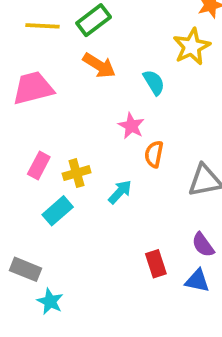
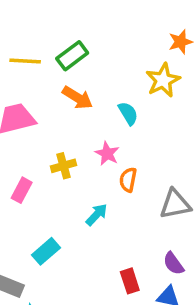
yellow cross: (77, 173) -> (64, 166), moved
cyan rectangle: (58, 211) -> (46, 251), moved

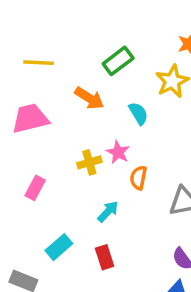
green rectangle: (72, 56) -> (118, 61), moved
yellow cross: (64, 166) -> (89, 162), moved
red rectangle: (130, 281) -> (105, 257), moved

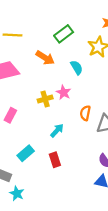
orange semicircle: (138, 178) -> (85, 113), moved

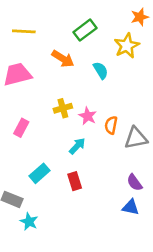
pink star: (64, 92) -> (88, 116), moved

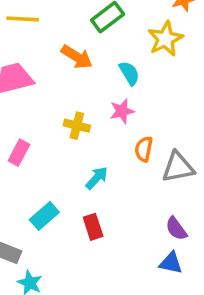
yellow cross: (63, 108) -> (77, 126), turned 30
pink star: (88, 116) -> (122, 111), moved, turned 30

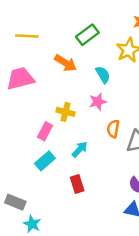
pink rectangle: (19, 153) -> (45, 131), moved
cyan rectangle: (44, 216) -> (45, 161), moved

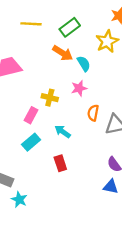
yellow line: (27, 36) -> (31, 24), moved
orange arrow: (66, 63) -> (63, 53), moved
cyan arrow: (80, 149) -> (63, 132), turned -98

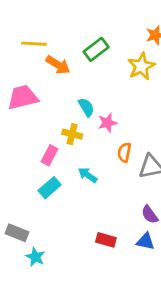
yellow line: (31, 24) -> (34, 44), moved
orange arrow: (63, 53) -> (58, 65), moved
cyan semicircle: (84, 64) -> (86, 107), moved
red rectangle: (60, 163) -> (106, 240), moved, turned -56

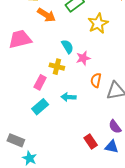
yellow star: (141, 66) -> (98, 23), moved
cyan arrow: (88, 175) -> (68, 97), turned -32
red rectangle: (106, 240) -> (91, 141), moved, turned 40

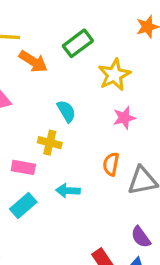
pink star: (83, 58) -> (124, 118), moved
pink rectangle: (40, 82) -> (23, 167), turned 72

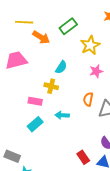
cyan semicircle: (66, 111) -> (61, 67), turned 64

